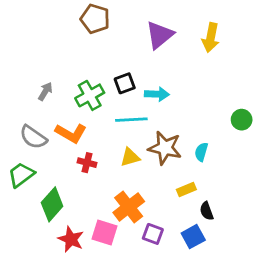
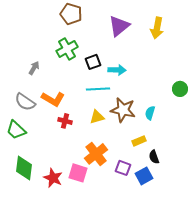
green cross: (90, 95) -> (67, 49), moved
green trapezoid: (21, 175) -> (16, 130), turned -100
green diamond: (52, 204) -> (24, 168), moved, turned -35
purple square: (153, 234) -> (123, 168), moved

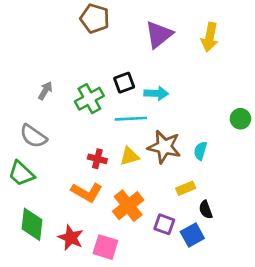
green cross: (67, 49) -> (89, 99), moved
orange L-shape: (53, 99) -> (87, 192), moved
red cross: (65, 121) -> (97, 159), moved
pink square: (78, 173) -> (105, 247), moved

